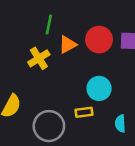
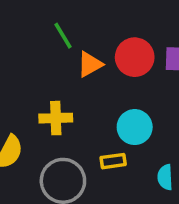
green line: (49, 25) -> (63, 36), turned -42
yellow cross: (39, 58) -> (56, 118), moved, turned 30

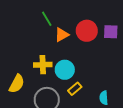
cyan circle: (135, 127) -> (65, 70), moved
yellow rectangle: (113, 161) -> (75, 89), turned -32

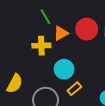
yellow cross: (43, 65) -> (41, 46), moved

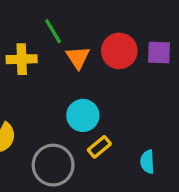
orange triangle: (61, 33) -> (78, 58), turned -35
yellow cross: (41, 46) -> (22, 59), moved

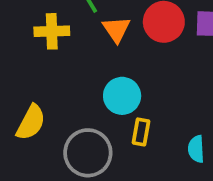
yellow rectangle: (99, 147) -> (141, 132), turned -40

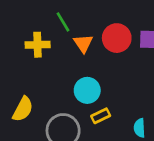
yellow rectangle: (141, 132) -> (101, 116), turned 54

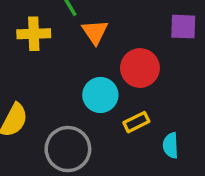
red circle: (117, 38) -> (140, 68), moved
yellow rectangle: (101, 116) -> (136, 122), moved

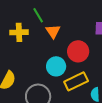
yellow rectangle: (136, 122) -> (76, 81), size x1.6

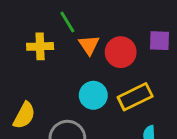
red circle: (78, 51) -> (121, 52), moved
yellow rectangle: (76, 81) -> (135, 97), moved

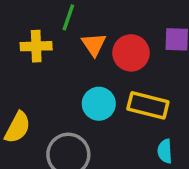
green line: (67, 22) -> (68, 17), turned 50
yellow rectangle: (135, 97) -> (148, 105), turned 40

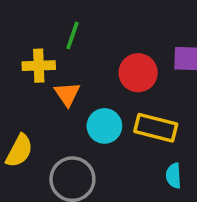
orange triangle: (94, 44) -> (67, 94), moved

